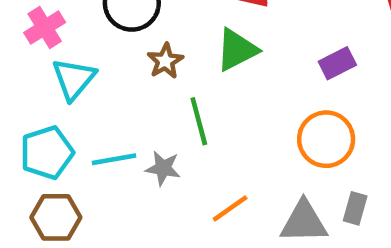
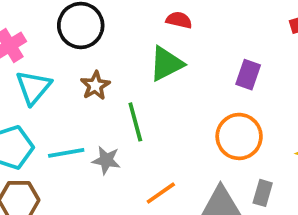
brown star: (165, 61) -> (95, 86), moved
purple rectangle: (337, 63) -> (248, 75), turned -44

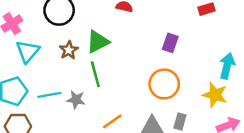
green triangle: (166, 64) -> (98, 42), moved

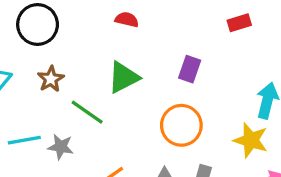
green triangle: (98, 42) -> (123, 77), moved
green line: (95, 74) -> (87, 112), turned -40

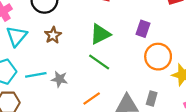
green line: (87, 112) -> (99, 62), moved
orange circle: (181, 125) -> (158, 57), moved

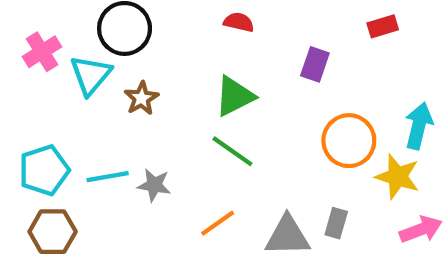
purple rectangle: (143, 29) -> (315, 64), moved
cyan triangle: (17, 36) -> (91, 75), moved

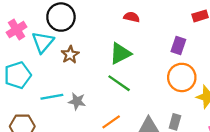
red semicircle: (239, 22) -> (132, 17), moved
purple rectangle: (315, 64) -> (178, 46), moved
cyan pentagon: (44, 170) -> (18, 75), moved

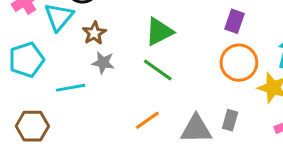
gray star: (77, 101) -> (103, 63), moved

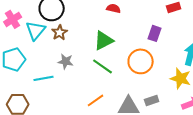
brown star: (94, 33) -> (60, 32), moved
orange circle: (239, 63) -> (141, 61), moved
gray rectangle: (230, 120) -> (152, 100), turned 56

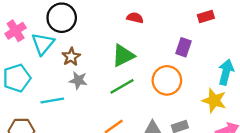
brown star: (60, 32) -> (71, 57), moved
green line: (103, 66) -> (122, 86), turned -65

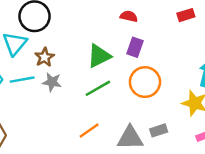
red semicircle: (135, 18) -> (129, 16), moved
purple rectangle: (183, 47) -> (135, 47), moved
cyan line: (52, 100) -> (22, 80), moved

